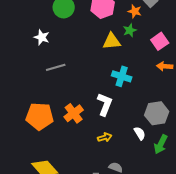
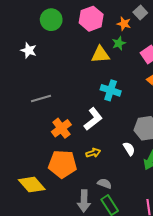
gray line: (56, 67) -> (41, 99), moved
white L-shape: (105, 104) -> (93, 119), turned 30
orange pentagon: (40, 116) -> (62, 164), moved

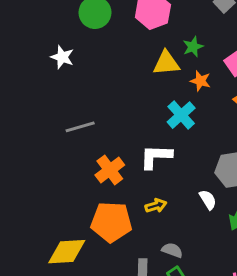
orange star: (124, 24) -> (200, 81), moved
cyan cross: (111, 90) -> (181, 115), turned 30
white L-shape: (93, 119) -> (156, 157), turned -140
yellow diamond: (32, 185) -> (67, 252), turned -52

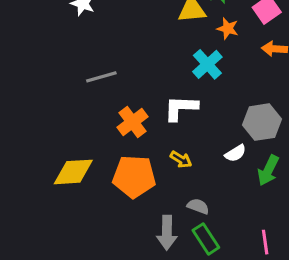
white semicircle: (208, 200) -> (235, 153), turned 90
yellow arrow: (156, 206) -> (181, 159), turned 48
yellow diamond: (67, 252) -> (73, 172), moved

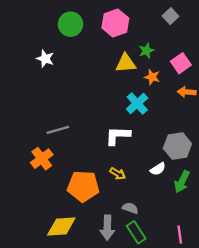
gray line: (101, 77) -> (58, 130), moved
orange cross: (133, 122) -> (42, 159), moved
yellow diamond: (73, 172) -> (61, 226), moved

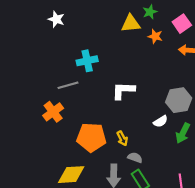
cyan cross: (137, 103) -> (87, 61), moved, turned 30
yellow arrow: (118, 174) -> (122, 138), moved, turned 32

